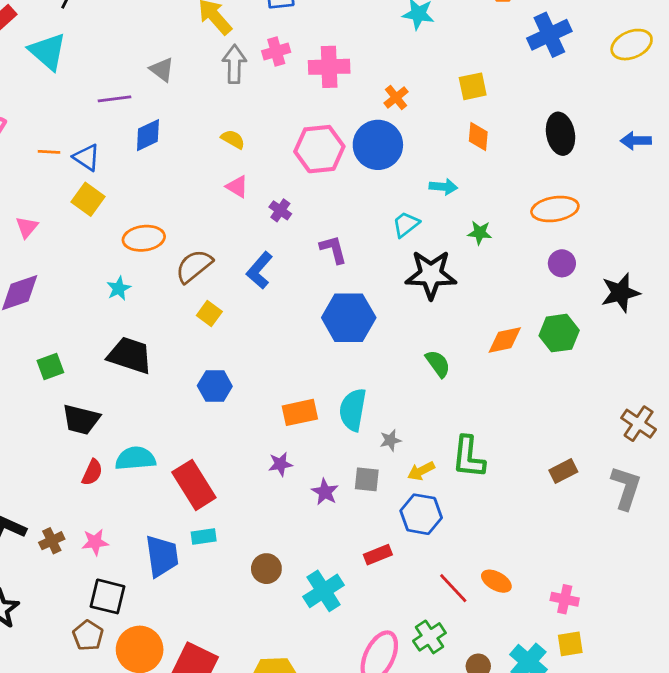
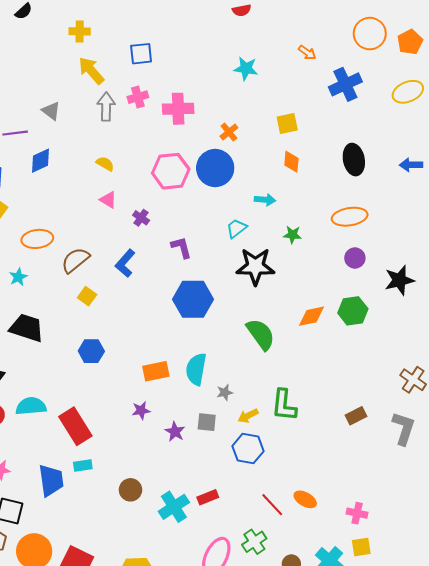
green semicircle: (438, 364) -> (261, 334), size x1.5
red rectangle: (378, 555) -> (208, 497), moved

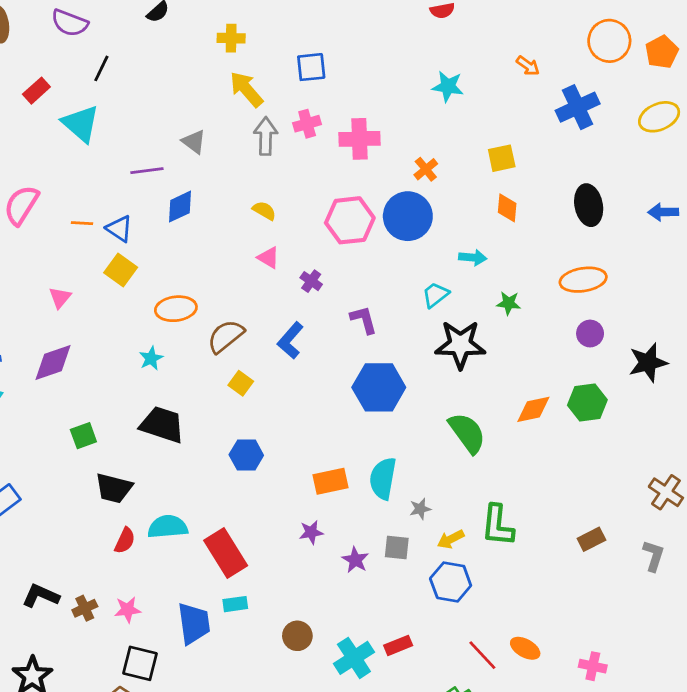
gray L-shape: (404, 428) -> (654, 556), size x0.7

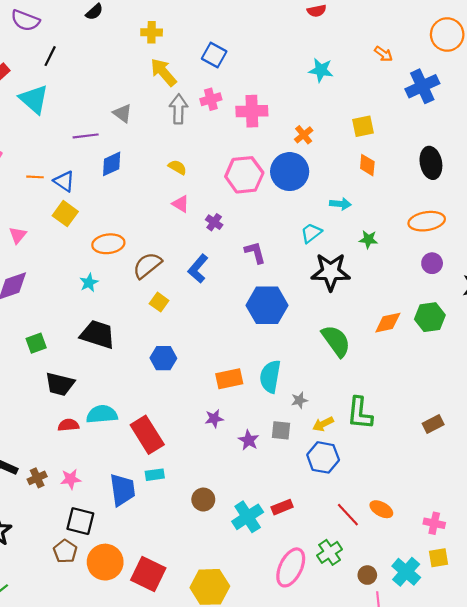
blue square: (311, 67) -> (214, 55), turned 35
red semicircle: (125, 541) -> (68, 425), turned -120

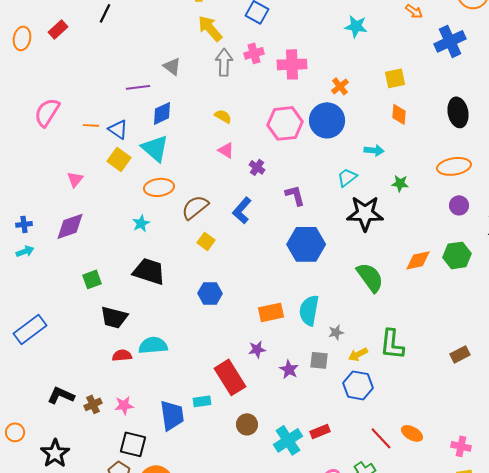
cyan triangle: (34, 99) -> (155, 148), moved
red rectangle: (147, 435) -> (230, 377), moved

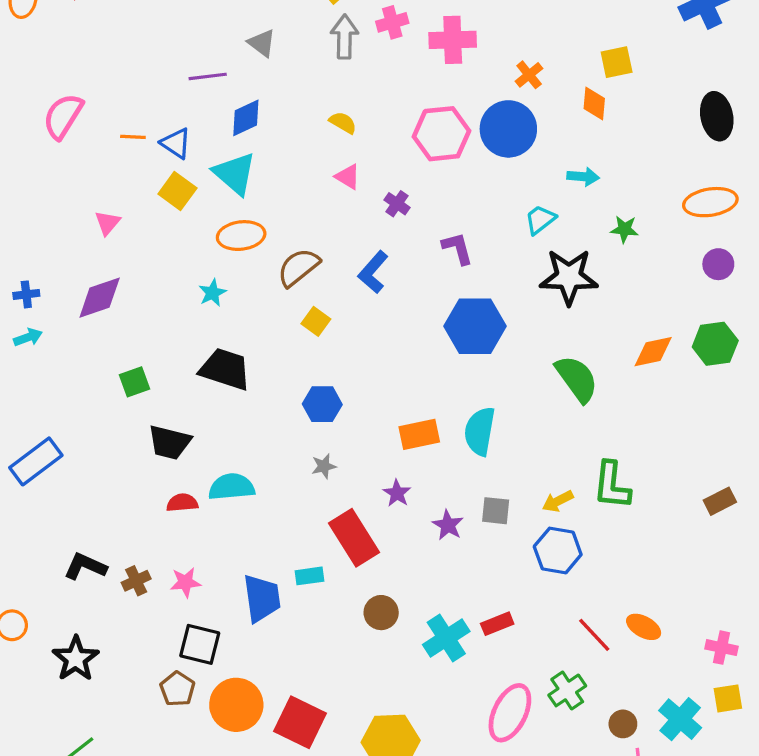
orange diamond: (399, 114) -> (594, 103), moved
gray star: (336, 332) -> (324, 466), moved
purple star: (257, 349) -> (397, 493), turned -30

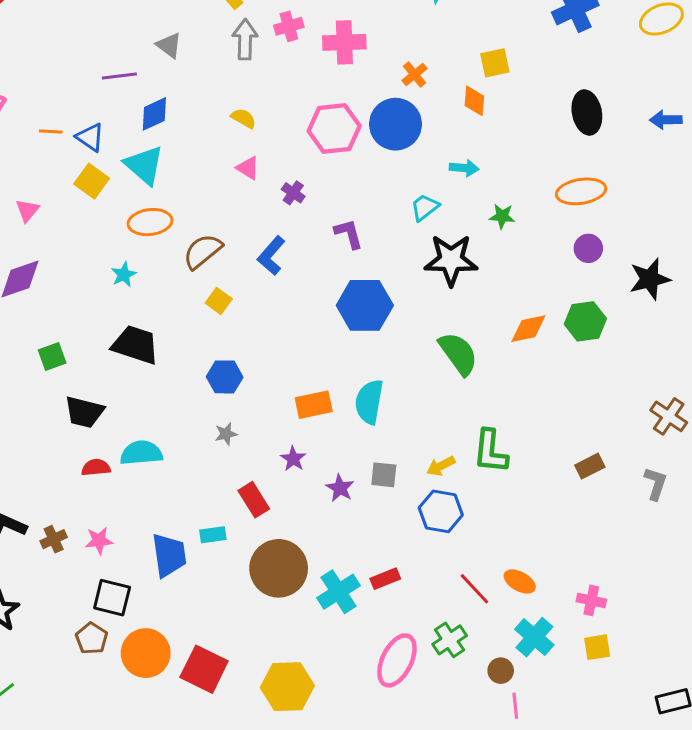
red rectangle: (354, 538) -> (254, 500), size x0.7
brown circle: (381, 613) -> (279, 568), size x1.8
cyan cross: (680, 719) -> (534, 637), moved

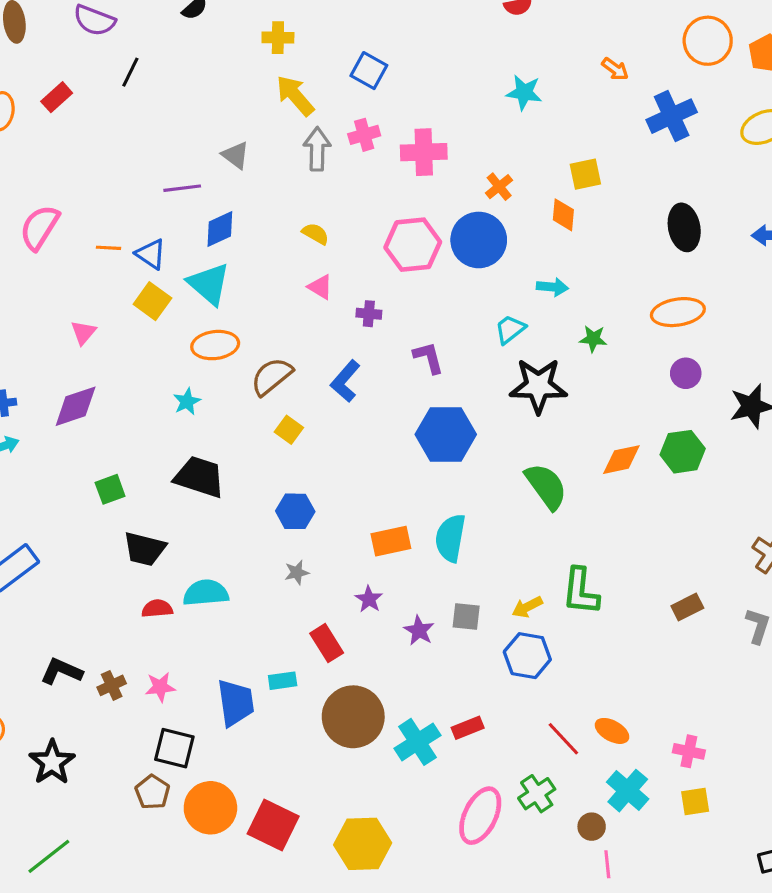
purple cross: (293, 193) -> (369, 314), turned -30

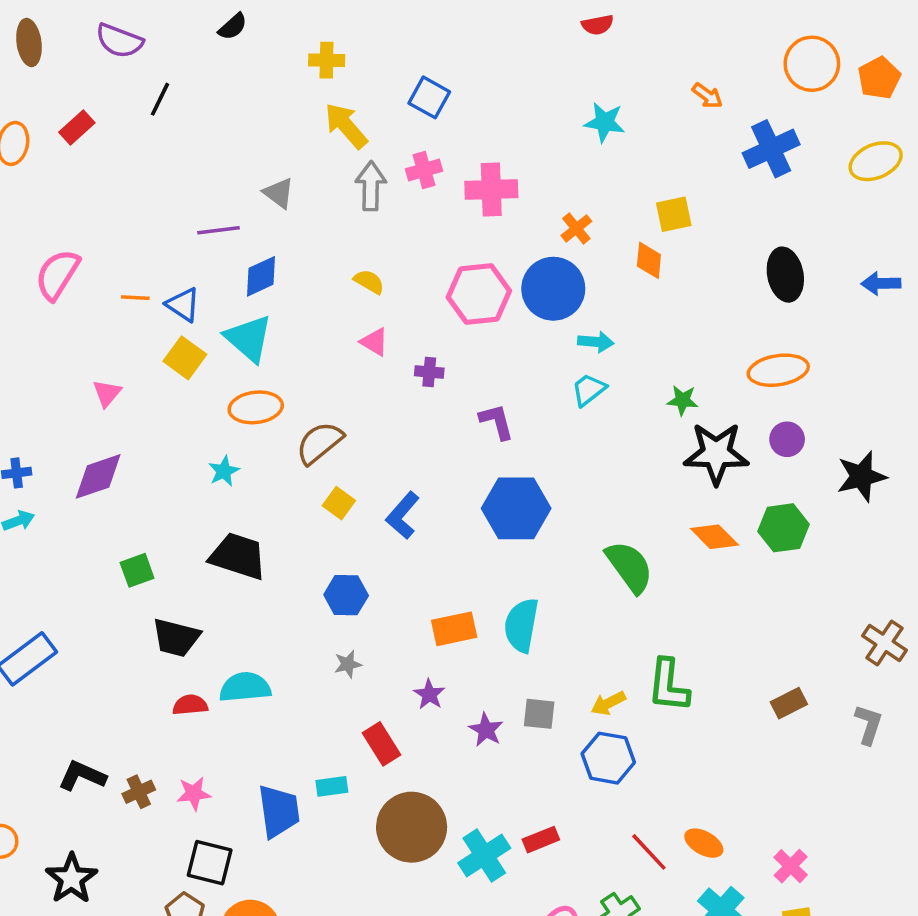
cyan arrow: (552, 287) -> (596, 342), moved
blue L-shape: (345, 381) -> (403, 515), moved
black star: (538, 386) -> (716, 453), moved
orange diamond: (621, 460) -> (714, 537), turned 57
pink cross: (689, 751) -> (791, 866), turned 32

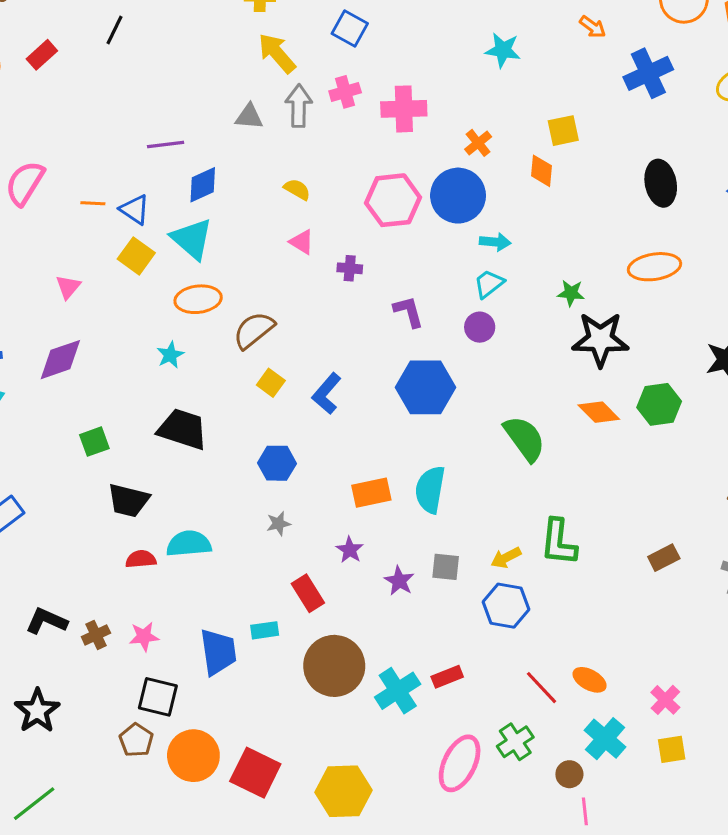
gray triangle: (279, 193) -> (249, 117), moved, turned -32
purple circle: (787, 439) -> (480, 327), moved

